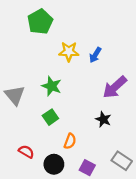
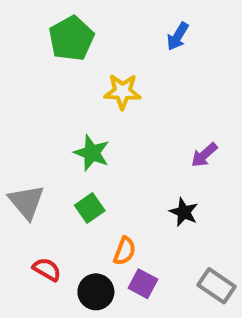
blue arrow: (95, 55) -> (178, 36), moved
purple arrow: (115, 87) -> (204, 155), size x0.6
gray triangle: (15, 95) -> (26, 202), moved
purple square: (87, 168) -> (143, 284), moved

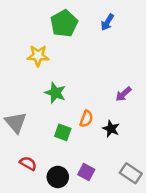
green pentagon: (71, 38) -> (64, 23), moved
yellow star: (122, 92) -> (38, 56), moved
green square: (90, 208) -> (63, 132), moved, turned -35
orange semicircle: (125, 251) -> (86, 119), moved

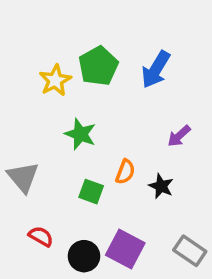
blue arrow: (107, 22) -> (156, 70), moved, size x1.5
green pentagon: (64, 23) -> (98, 66), moved
yellow star: (38, 56) -> (55, 80), turned -30
purple square: (86, 172) -> (125, 249), size x1.5

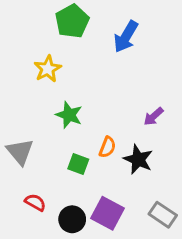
green pentagon: (98, 66) -> (72, 21), moved
blue arrow: (156, 70) -> (126, 37), moved
black star: (161, 186) -> (138, 159), size x1.4

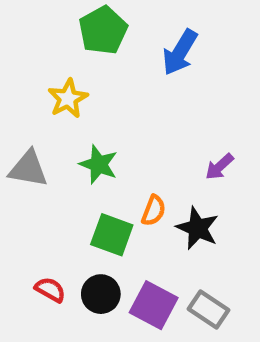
gray triangle: (20, 152) -> (28, 169), moved, turned -40
green square: (78, 164) -> (112, 235), size x1.4
gray rectangle: (163, 215) -> (209, 309), moved
black circle: (72, 219) -> (101, 294), moved

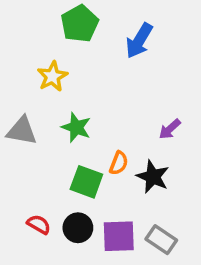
purple square: (154, 305) -> (119, 236), turned -30

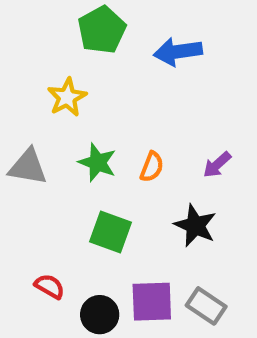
blue arrow: (139, 41) -> (178, 52), turned 51
orange semicircle: (119, 163) -> (152, 167), moved
black circle: (78, 228) -> (100, 315), moved

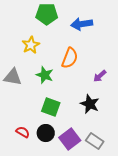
green pentagon: (102, 30) -> (47, 14), turned 30
orange semicircle: (152, 167) -> (70, 58), moved, size x1.5
purple square: (152, 302) -> (70, 139), turned -35
black circle: (100, 315) -> (46, 133), moved

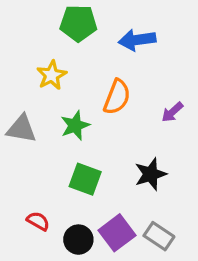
green star: (45, 75) -> (75, 125), turned 30
purple arrow: (100, 76) -> (172, 112), moved
black star: (90, 104) -> (151, 174), turned 30
black circle: (46, 133) -> (78, 240), moved

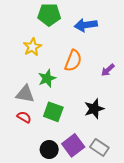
gray triangle: (21, 129) -> (25, 94), moved
red semicircle: (38, 221) -> (24, 117), moved

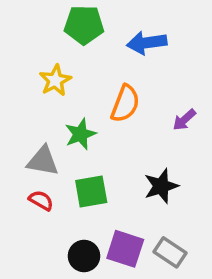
green square: (53, 112) -> (91, 191), turned -30
purple square: (73, 145) -> (125, 249), turned -35

